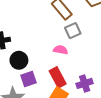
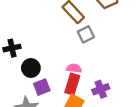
pink semicircle: (61, 50) -> (74, 68), moved
red rectangle: (58, 77) -> (72, 84), turned 48

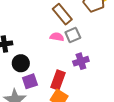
pink semicircle: (74, 68) -> (57, 37), moved
purple cross: (101, 89) -> (81, 61), moved

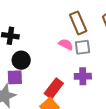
purple square: (30, 81) -> (15, 77), moved

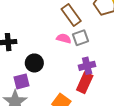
black circle: (21, 60) -> (34, 63), moved
red rectangle: (54, 88) -> (85, 83), moved

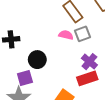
purple cross: (87, 66) -> (89, 62), turned -35
red rectangle: (85, 83) -> (87, 78), turned 48

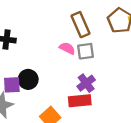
black circle: (37, 60) -> (28, 79), moved

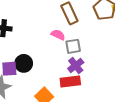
gray square: (86, 51) -> (73, 46), moved

